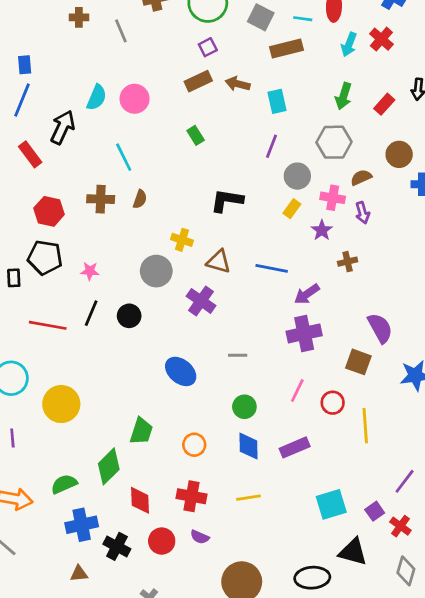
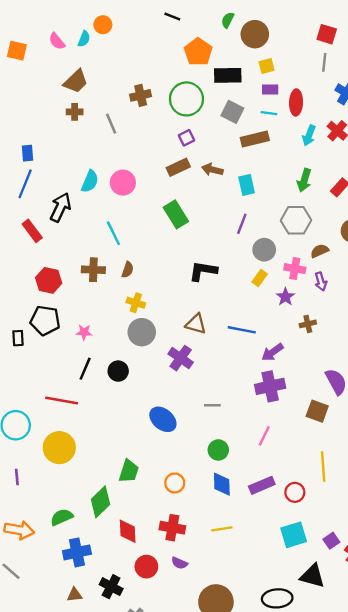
green rectangle: (196, 135) -> (176, 214), size x1.6
yellow cross: (182, 240) -> (136, 303), moved
red line: (48, 325) -> (62, 400), moved
red circle: (333, 403) -> (295, 492), moved
black cross: (117, 546) -> (111, 587), moved

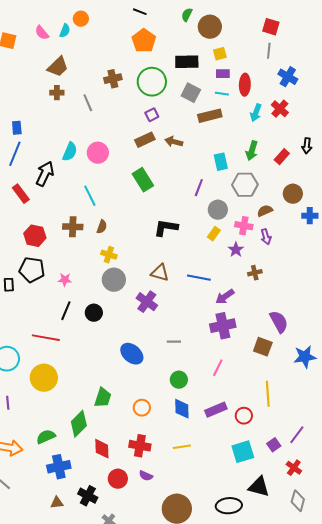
orange pentagon: (198, 52) -> (144, 41), moved
cyan rectangle: (247, 185) -> (221, 162), moved
purple square: (331, 541) -> (274, 445), moved

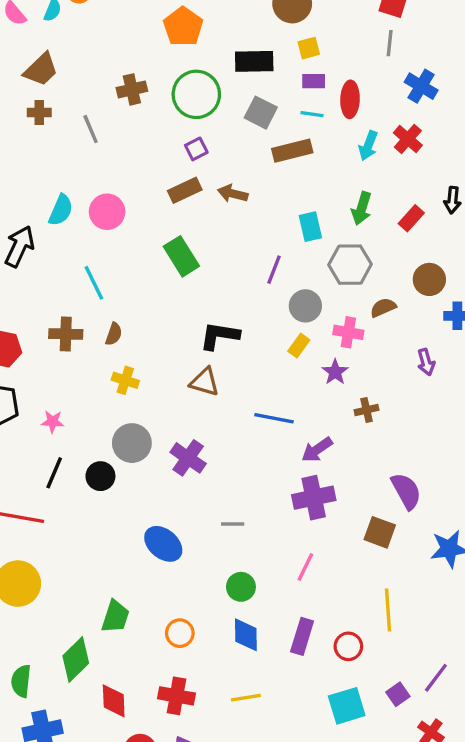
purple arrow: (266, 237) -> (426, 362), moved
brown triangle: (160, 273) -> (205, 382), moved
gray circle: (114, 280) -> (132, 443), moved
purple rectangle: (216, 410) -> (302, 636), turned -50
green semicircle: (46, 437) -> (21, 681), turned -60

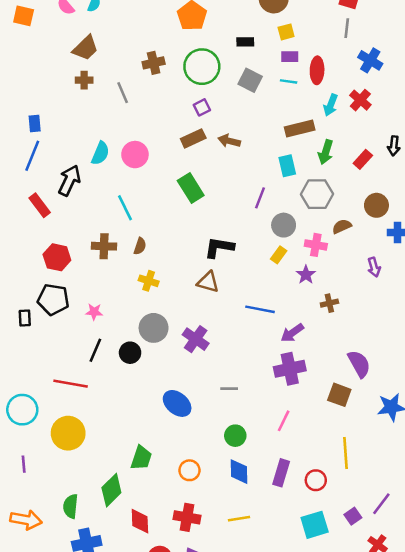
black rectangle: (254, 61) -> (245, 42), size x0.6
brown rectangle: (292, 151) -> (300, 129), moved

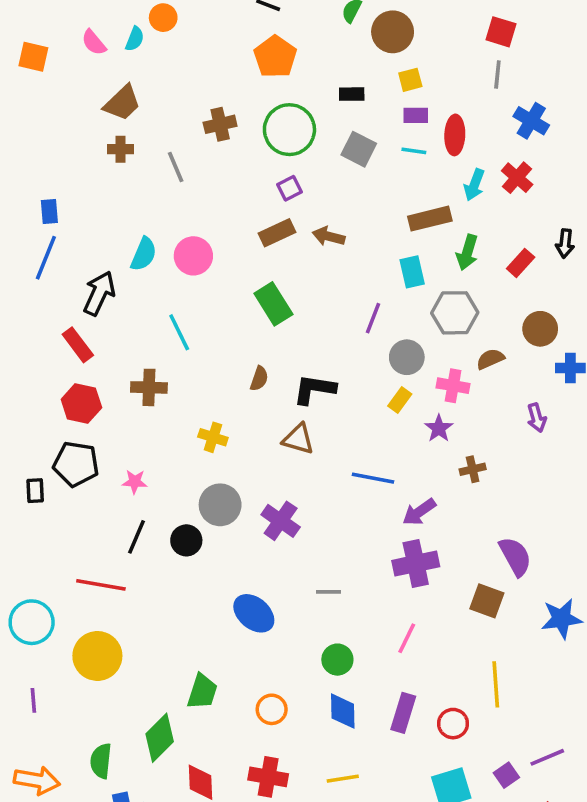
red rectangle: (40, 205) -> (78, 345), moved
brown semicircle: (140, 246) -> (259, 379), moved
purple line: (381, 504) -> (547, 757), turned 30

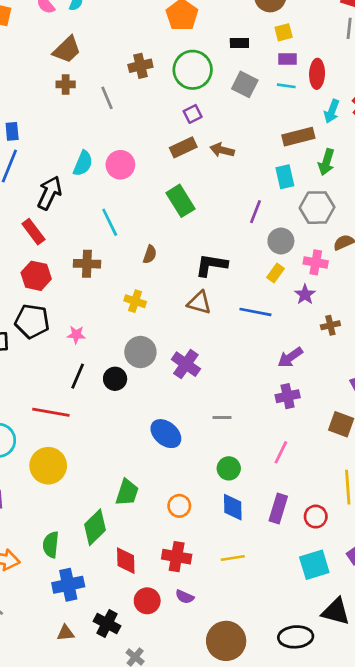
brown semicircle: (259, 379) -> (150, 254), moved
blue line: (373, 478) -> (255, 312), moved
purple cross: (416, 564) -> (288, 396), size x0.7

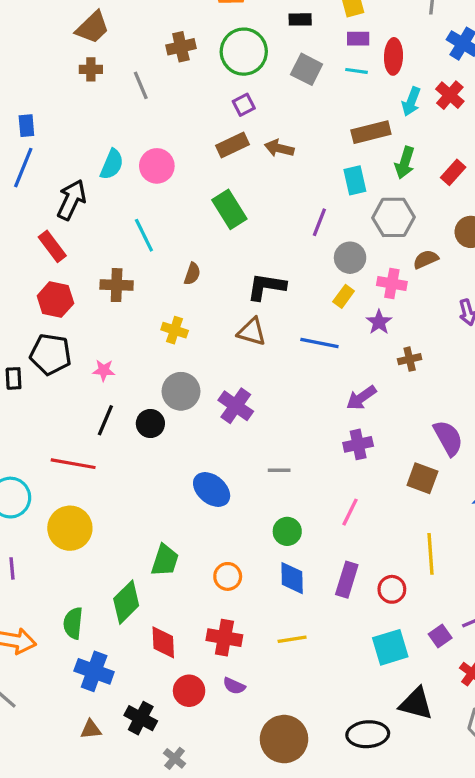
blue cross: (68, 585) -> (94, 671), turned 32

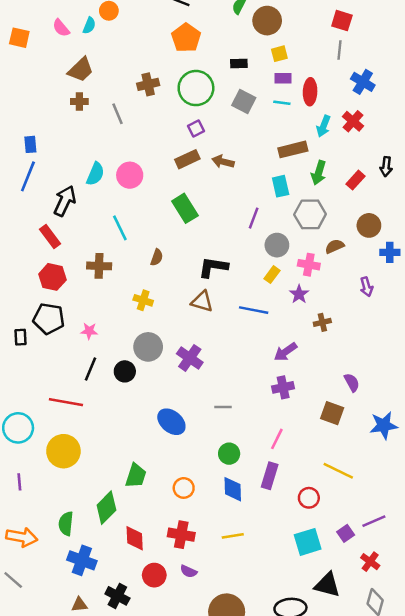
purple semicircle: (448, 438) -> (352, 382), size x0.7
yellow line: (431, 554) -> (338, 471), turned -60
purple rectangle: (347, 580) -> (270, 476), moved

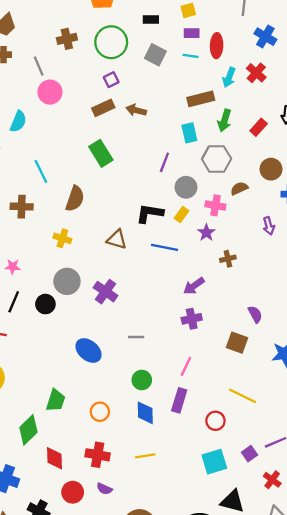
pink circle: (130, 175) -> (50, 92), moved
brown semicircle: (157, 257) -> (75, 199), size x1.6
black L-shape: (213, 267) -> (150, 213), moved

